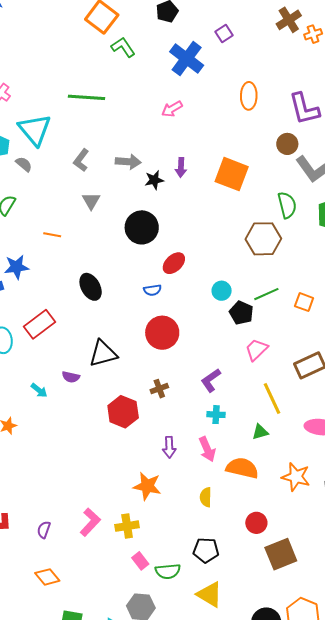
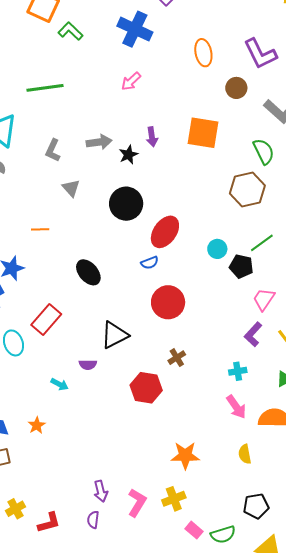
brown circle: (287, 144) -> (236, 88), moved
red ellipse: (174, 263) -> (165, 232), size x1.4
purple L-shape: (211, 380) -> (253, 334), moved
purple arrow: (169, 447) -> (101, 491), moved

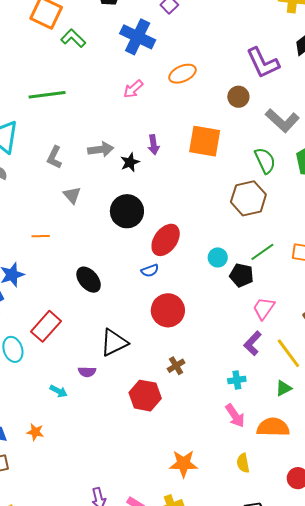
orange ellipse: (203, 53) -> (182, 74), moved, turned 76
orange star: (37, 425) -> (35, 432), turned -30

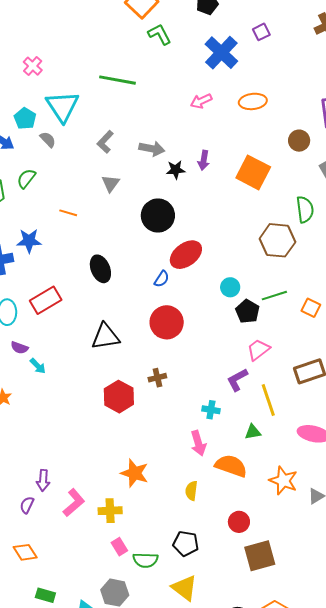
blue semicircle: (150, 271) -> (162, 279), turned -54
purple semicircle: (87, 372) -> (19, 348), moved

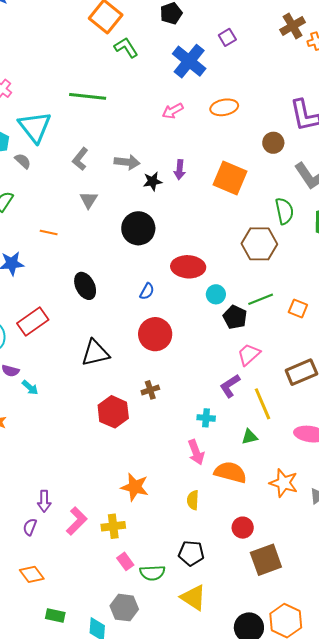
red ellipse: (186, 255) -> (188, 267), moved, turned 44

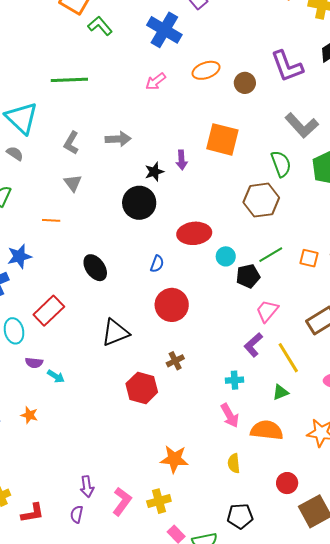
brown circle: (273, 143) -> (245, 83), moved
purple arrow: (180, 170) -> (182, 160), moved
black star: (152, 181) -> (154, 172), moved
gray triangle: (89, 200) -> (73, 183), moved
black pentagon: (235, 317) -> (248, 276), turned -30

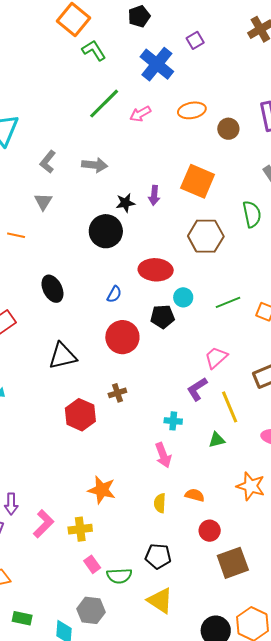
green line: (69, 80) -> (104, 104), moved, turned -51
brown hexagon: (261, 200) -> (206, 236), moved
black pentagon: (248, 276) -> (162, 317), moved
orange semicircle: (267, 430) -> (195, 495), moved, size x0.6

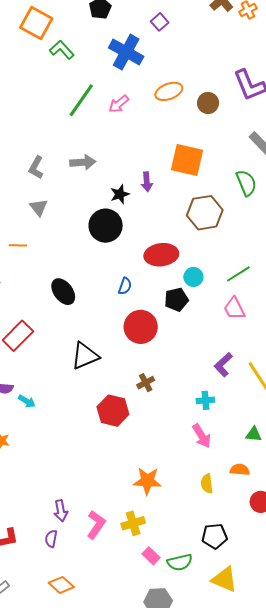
pink trapezoid: (216, 358) -> (234, 308), moved, turned -65
green triangle: (217, 440) -> (254, 434), moved, turned 30

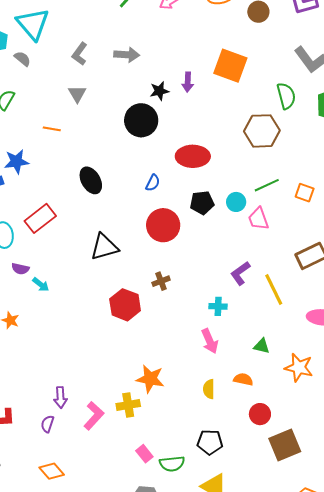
brown hexagon: (205, 213) -> (262, 131), moved
cyan circle: (193, 277) -> (236, 202), moved
yellow cross: (133, 523) -> (128, 405), moved

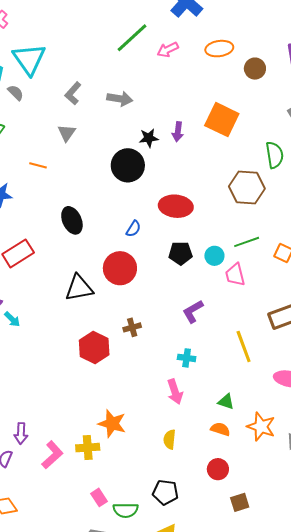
red circle: (163, 225) -> (120, 268), moved
purple L-shape: (240, 273) -> (193, 311), moved
orange semicircle: (243, 379) -> (220, 429), moved
brown square: (285, 445) -> (240, 502), size x0.6

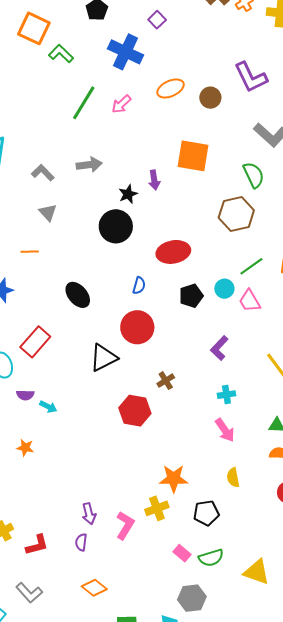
gray L-shape: (73, 93) -> (43, 173), turned 110
black pentagon: (165, 492) -> (206, 513), moved

